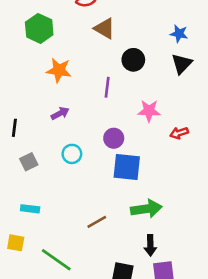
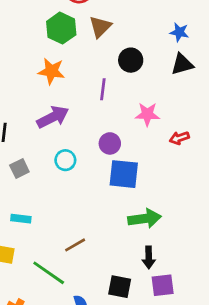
green hexagon: (39, 28) -> (61, 28), moved
brown triangle: (105, 28) -> (100, 27), turned 45
black triangle: (182, 64) -> (182, 64), turned 30
purple arrow: (60, 113) -> (53, 117), size x1.6
brown line: (97, 222) -> (75, 245), moved

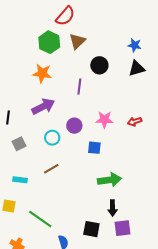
pink star: (147, 114) -> (104, 120), moved
purple circle: (110, 143) -> (74, 126), moved
blue square: (124, 174) -> (94, 148), size x0.6
brown line: (75, 245) -> (51, 169), moved

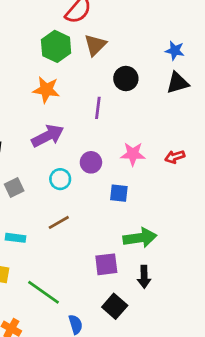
purple square: (123, 228) -> (106, 264), moved
black square: (91, 229) -> (115, 306), turned 30

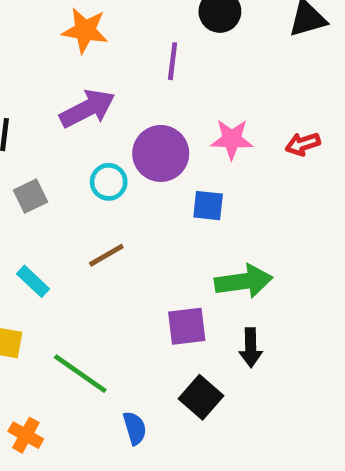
purple circle: (91, 162) -> (161, 153), size x1.5
cyan rectangle: (16, 238) -> (33, 281), turned 36

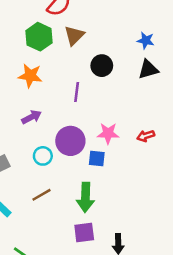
purple arrow: (87, 109) -> (32, 117), size x0.7
blue square: (208, 206) -> (97, 158), moved
green arrow: (244, 281) -> (85, 197), moved, turned 100

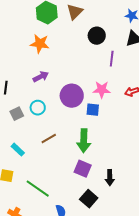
purple line: (77, 92) -> (112, 59), moved
cyan circle: (43, 156) -> (38, 108), moved
purple square: (84, 232) -> (83, 169), turned 30

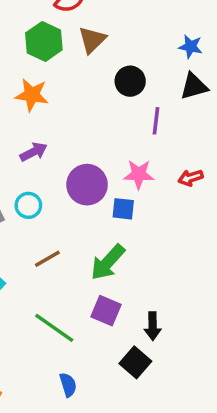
green arrow: (84, 141) -> (108, 262), turned 40
green line: (38, 189) -> (54, 328), moved
black square: (89, 199) -> (135, 362), moved

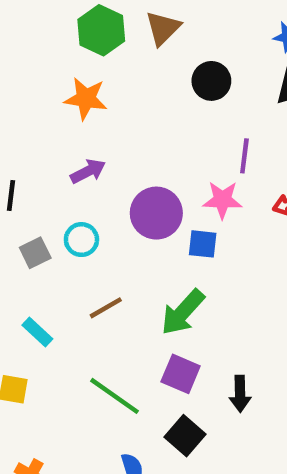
purple line: (156, 121) -> (244, 156), moved
black square: (135, 362) -> (185, 436), moved

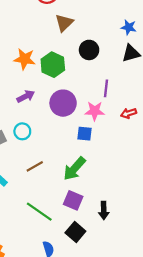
green hexagon: (101, 30) -> (53, 65), moved
purple circle: (156, 213) -> (63, 103), moved

